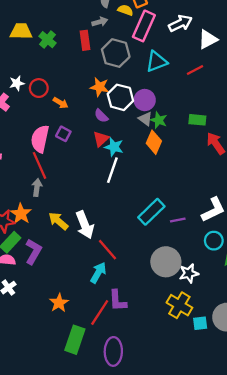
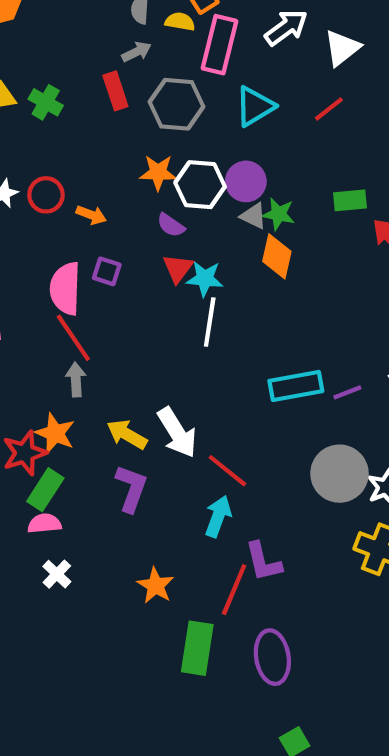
cyan rectangle: (151, 212) -> (296, 386), turned 44
purple L-shape: (33, 252) -> (131, 488), moved

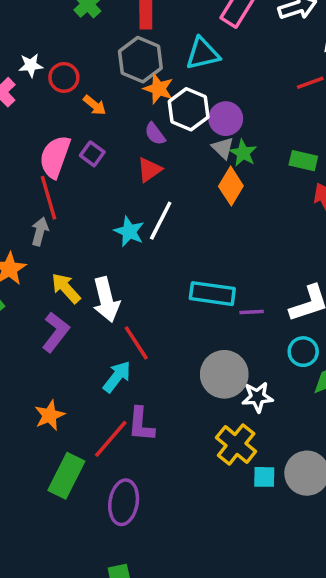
gray hexagon: (177, 104) -> (140, 60), moved
cyan triangle: (255, 106) -> (203, 54), moved
cyan star: (205, 279) -> (129, 231), moved

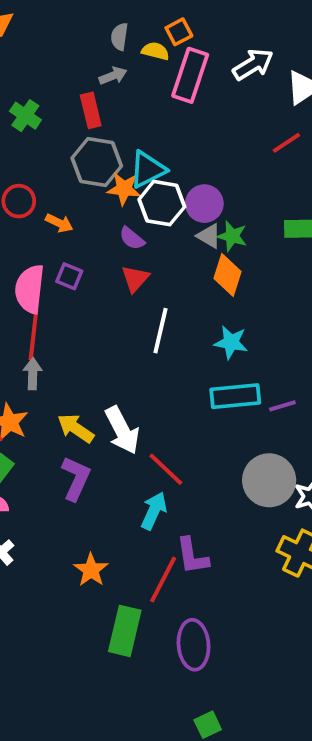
cyan triangle: (203, 54) -> (148, 169), moved
red line: (49, 198) -> (33, 335), turned 36
cyan star: (129, 231) -> (231, 342), moved

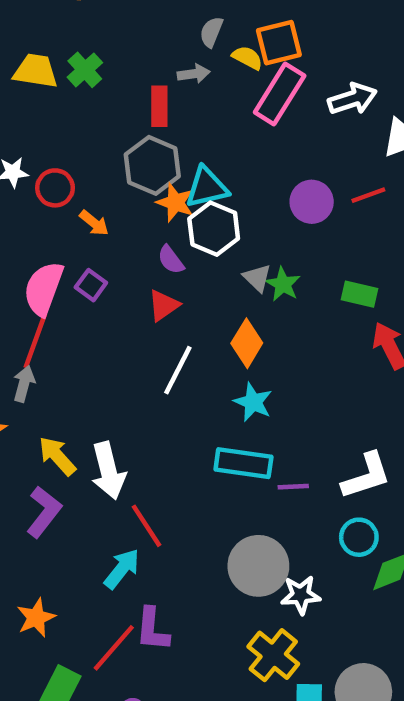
orange square: (179, 32) -> (279, 43), size x1.5
green cross: (25, 116) -> (85, 70), moved
purple circle: (204, 204) -> (312, 202), moved
orange diamond: (227, 275) -> (247, 343), moved

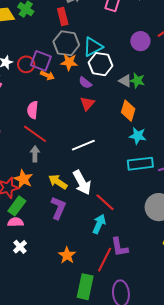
orange star: (175, 202) -> (69, 62), moved
purple square: (91, 285) -> (41, 61), moved, size x1.5
pink semicircle: (44, 289) -> (33, 110), size x0.7
red line: (35, 341) -> (35, 134), turned -60
white line: (178, 370) -> (83, 145), moved, turned 55

